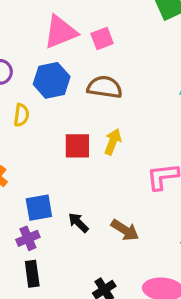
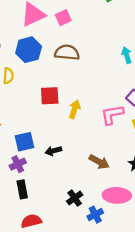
yellow arrow: (113, 142) -> (75, 109), moved
black arrow: (78, 223) -> (53, 151), turned -56
brown arrow: (125, 230) -> (99, 162), moved

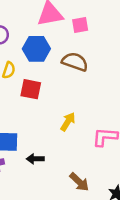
red square: (50, 96) -> (31, 89), moved

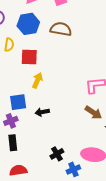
yellow arrow: (68, 122) -> (37, 80), moved
brown arrow: (79, 182) -> (93, 112), moved

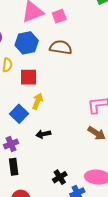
blue square: (18, 102) -> (19, 114), moved, turned -36

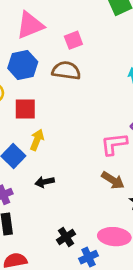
pink square: (59, 16) -> (73, 40), moved

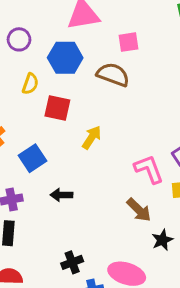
yellow arrow: (37, 140) -> (92, 137), moved
pink L-shape: (114, 144) -> (149, 169), turned 64

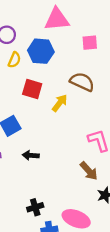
brown semicircle: (113, 75) -> (82, 82), moved
yellow semicircle: (30, 84) -> (14, 60), moved
yellow arrow: (92, 137) -> (60, 103), moved

